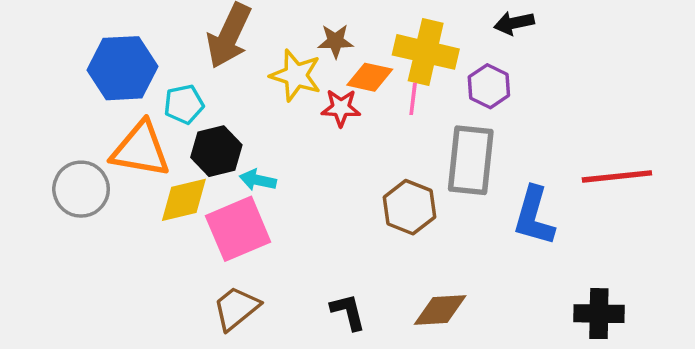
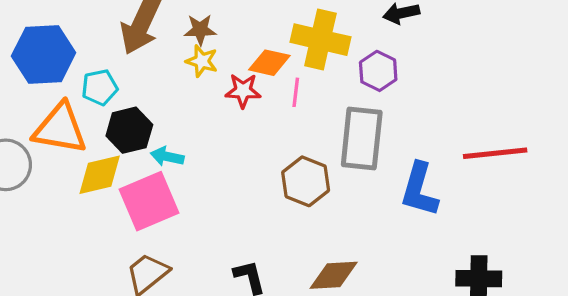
brown star: (335, 41) -> (200, 30), moved
yellow star: (296, 75) -> (202, 61), size x0.7
pink line: (413, 99) -> (296, 92), moved

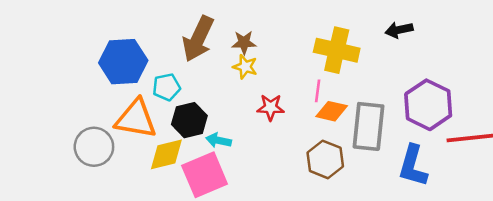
orange diamond: (269, 63) -> (332, 111), moved
purple hexagon: (378, 71) -> (428, 105), moved, size x1.6
red star: (243, 91) -> (271, 107), moved

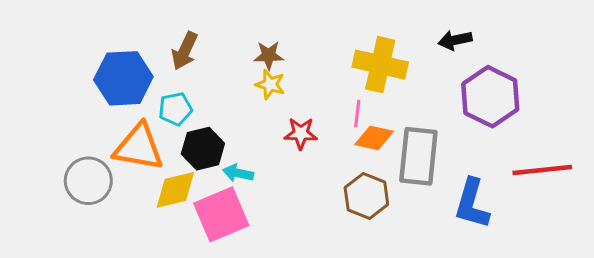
brown arrow: (198, 39) -> (185, 51), moved, size x0.7
purple hexagon: (428, 105) -> (490, 97), moved

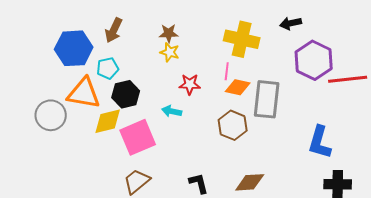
red line: (542, 170) -> (348, 79), moved
cyan arrow: (238, 173) -> (172, 111), moved
blue L-shape: (472, 204) -> (320, 142), moved

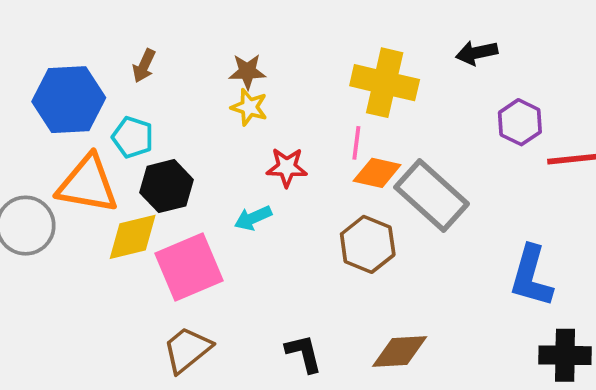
brown arrow: (114, 30) -> (144, 66), size x0.7
purple hexagon: (314, 60) -> (520, 122), size x0.6
cyan pentagon: (108, 68) -> (133, 137), turned 30
gray rectangle: (267, 99) -> (432, 195), turned -54
cyan arrow: (172, 111) -> (253, 218), turned -36

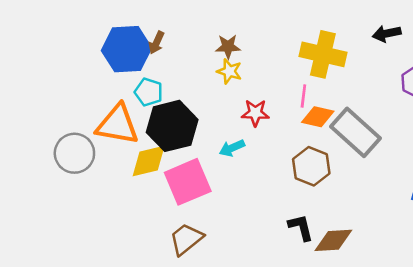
blue hexagon: (69, 100) -> (127, 49), moved
black hexagon: (167, 186) -> (172, 126), size x1.4
black L-shape: (304, 353) -> (301, 227), moved

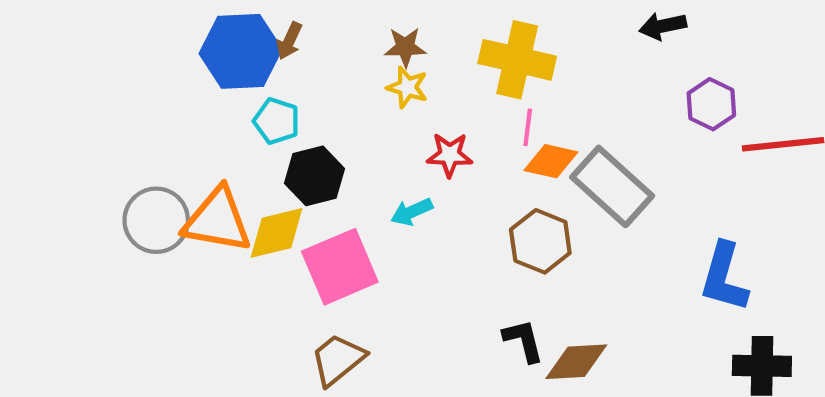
yellow cross: (323, 54) -> (517, 60), moved
orange triangle: (117, 125) -> (217, 220), moved
black hexagon: (172, 126) -> (315, 176), size x0.7

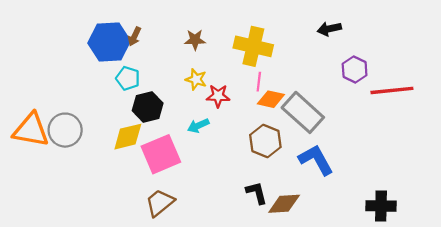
yellow star: (407, 87) -> (196, 79), moved
orange triangle: (217, 220) -> (31, 130), moved
blue L-shape: (724, 277) -> (316, 160), moved, turned 135

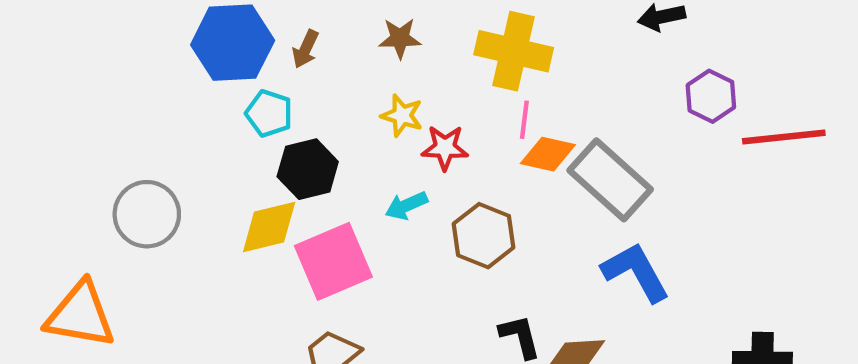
brown arrow: (134, 36) -> (306, 49), moved
orange triangle: (31, 130) -> (80, 315), moved
brown hexagon: (265, 141) -> (484, 236), moved

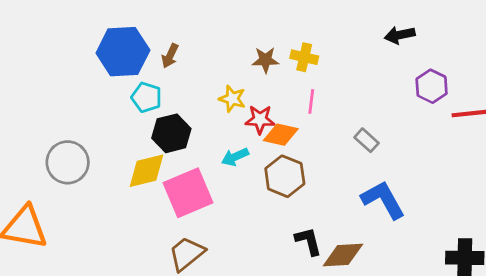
brown star: (400, 38) -> (265, 60), moved
yellow cross: (514, 51) -> (304, 57), size x0.6
orange diamond: (548, 154) -> (281, 135), moved
gray rectangle: (610, 180) -> (367, 140), size x0.5

